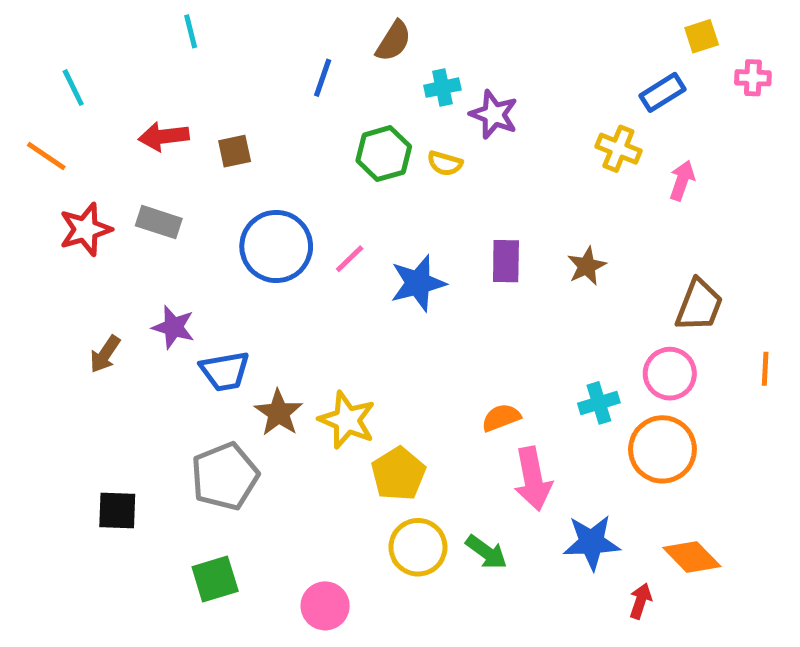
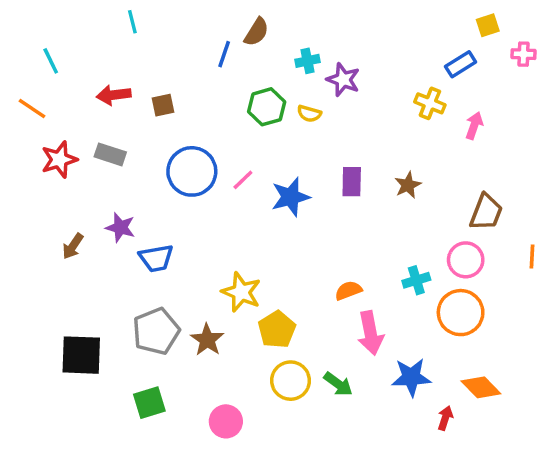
brown semicircle: (394, 41) -> (256, 32), moved
brown star: (279, 413) -> (207, 340), moved
black square: (117, 511) -> (81, 355), size x1.5

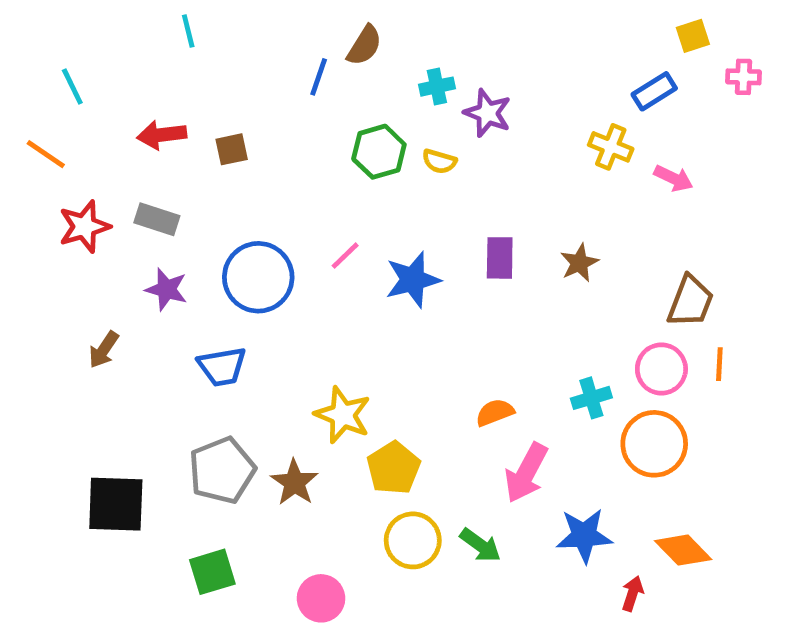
pink arrow: (474, 126) -> (673, 178), turned 96
blue circle: (192, 171) -> (258, 277), moved
purple star: (120, 228) -> (166, 289), moved
orange line: (532, 256) -> (719, 364), moved
pink arrow: (370, 333) -> (526, 473), turned 39

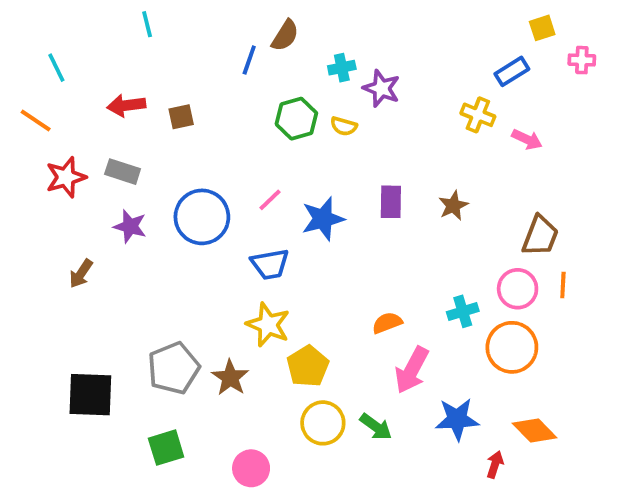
blue trapezoid: (222, 367) -> (270, 264), moved

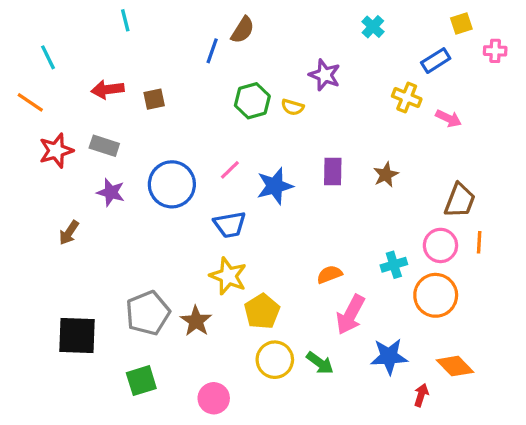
cyan cross: (342, 68) -> (373, 27), moved, turned -35

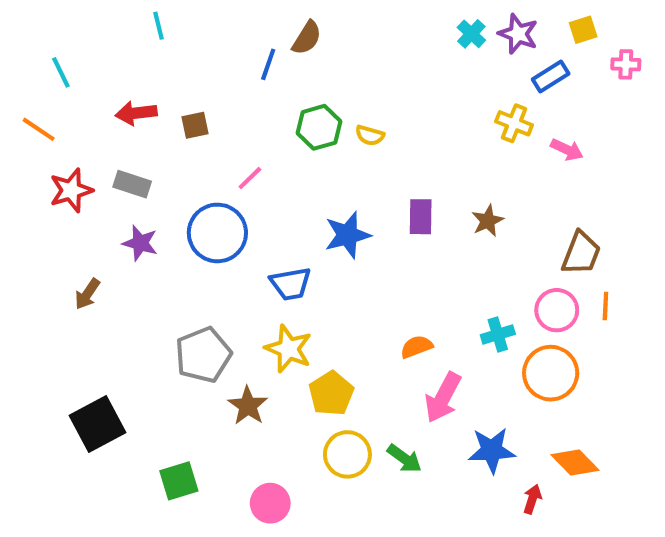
purple star: (325, 75) -> (518, 34), moved
pink line: (230, 170) -> (250, 178), moved
gray pentagon: (148, 313) -> (203, 355), moved
black square: (77, 336) -> (98, 424), turned -30

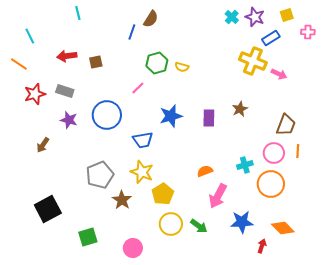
yellow cross: (514, 123) -> (253, 61), size x1.5
pink line: (250, 178) -> (138, 88), moved
purple rectangle: (421, 217) -> (209, 118), moved

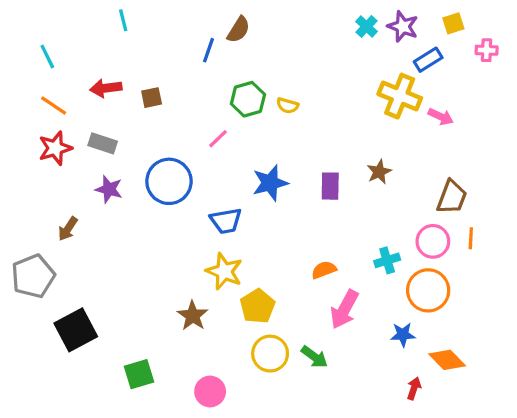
orange line: (19, 64) -> (54, 106), moved
gray pentagon: (100, 175) -> (33, 276), moved
blue star: (242, 222) -> (403, 335), moved, size x0.7

